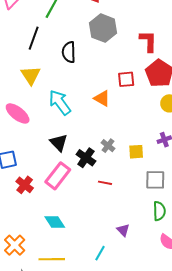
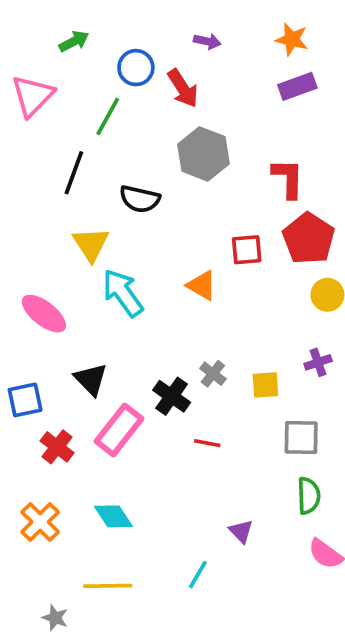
black semicircle: (69, 52) -> (140, 199), turned -75
yellow triangle: (31, 75) -> (91, 244), moved
black triangle: (59, 143) -> (91, 379), moved
orange cross: (15, 245) -> (40, 522), moved

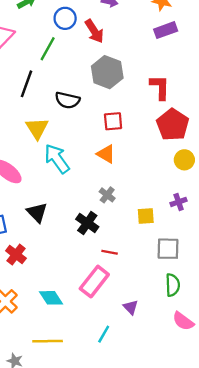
red square: (247, 250) -> (113, 121), moved
gray cross: (213, 374) -> (107, 195), moved
pink rectangle: (119, 430) -> (94, 281), moved

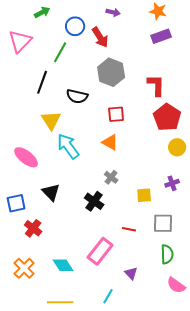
red line: (110, 252) -> (129, 229), moved

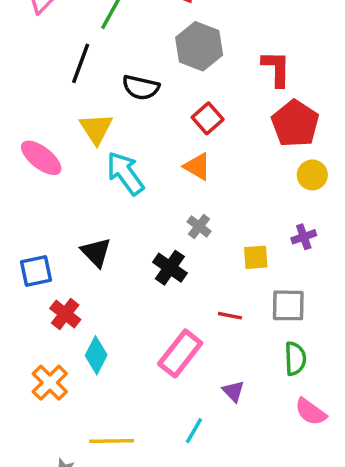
red square: (116, 114) -> (208, 118), turned -36
pink ellipse: (26, 157) -> (41, 158), moved
cyan diamond: (63, 265) -> (96, 355), moved, turned 60

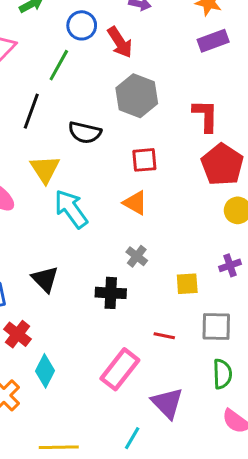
red square: (208, 118) -> (144, 160), turned 36
black cross: (170, 268) -> (111, 293), turned -32
purple triangle: (233, 391) -> (167, 403), size x1.6

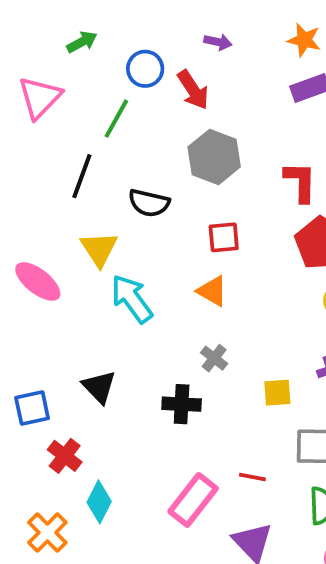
red line: (164, 336) -> (252, 477), moved

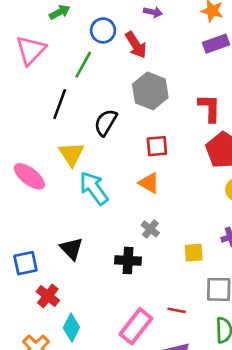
black semicircle: (149, 203) -> (106, 122), turned 108

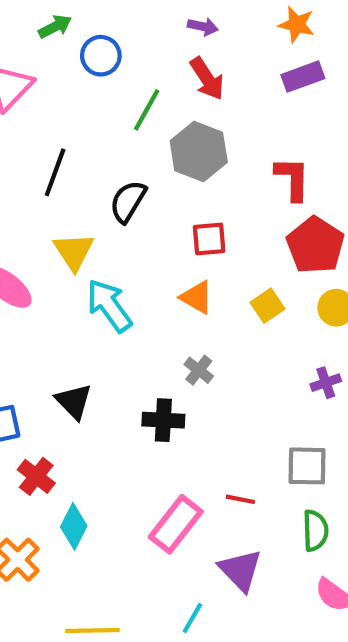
blue circle: (103, 30) -> (101, 56), moved
red arrow: (136, 45) -> (207, 79), moved
green line: (83, 65) -> (147, 110), moved
yellow square: (194, 253) -> (267, 306), moved, turned -30

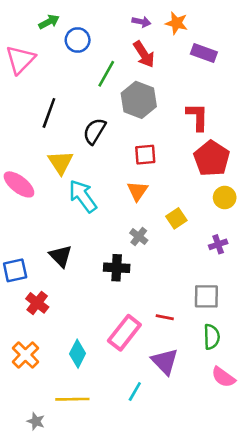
orange star: (297, 24) -> (176, 23), moved
purple rectangle: (303, 77) -> (204, 53), turned 40
orange triangle: (197, 297) -> (137, 191), turned 35
yellow square: (267, 306) -> (176, 218), moved
cyan diamond: (74, 526) -> (78, 354), moved

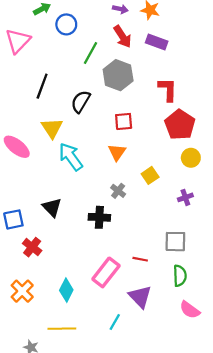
purple rectangle: (204, 53) -> (157, 42), moved

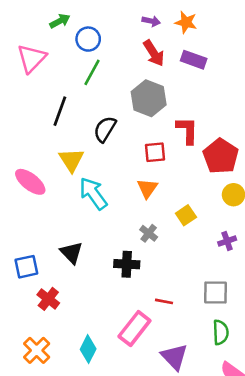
green line: (91, 53) -> (92, 72), moved
red L-shape: (168, 89) -> (187, 130), moved
red line: (140, 259) -> (164, 301), moved

